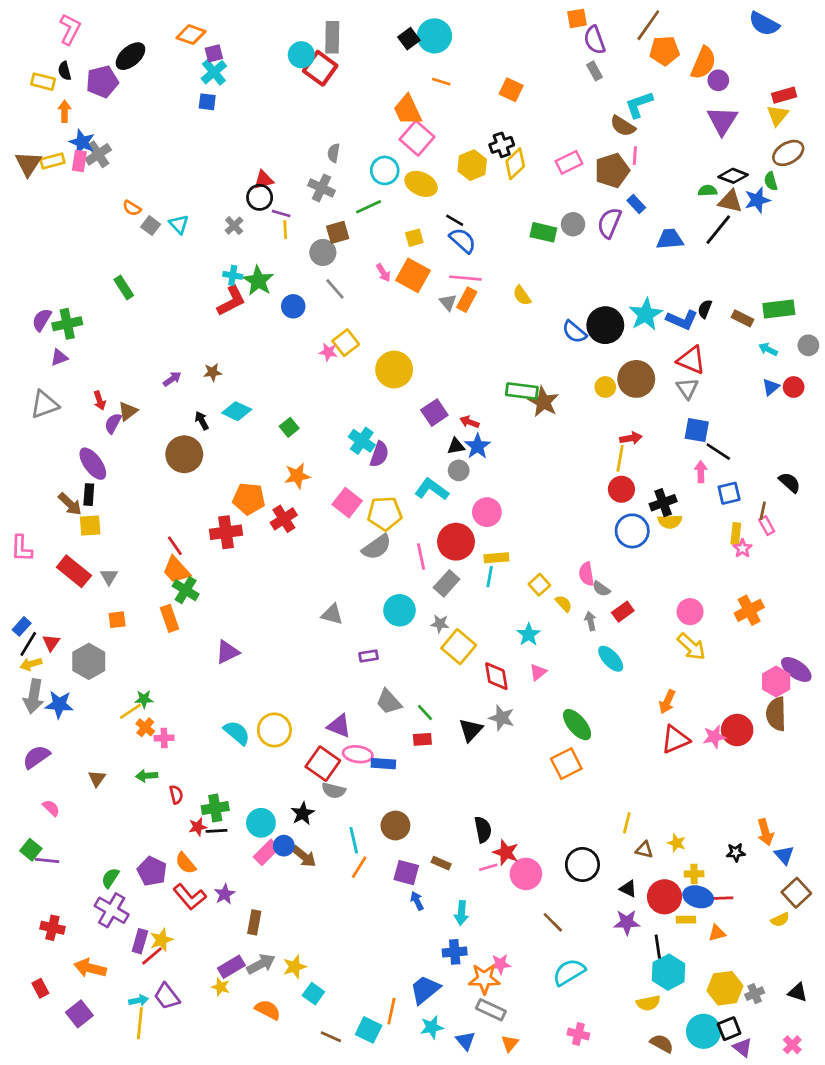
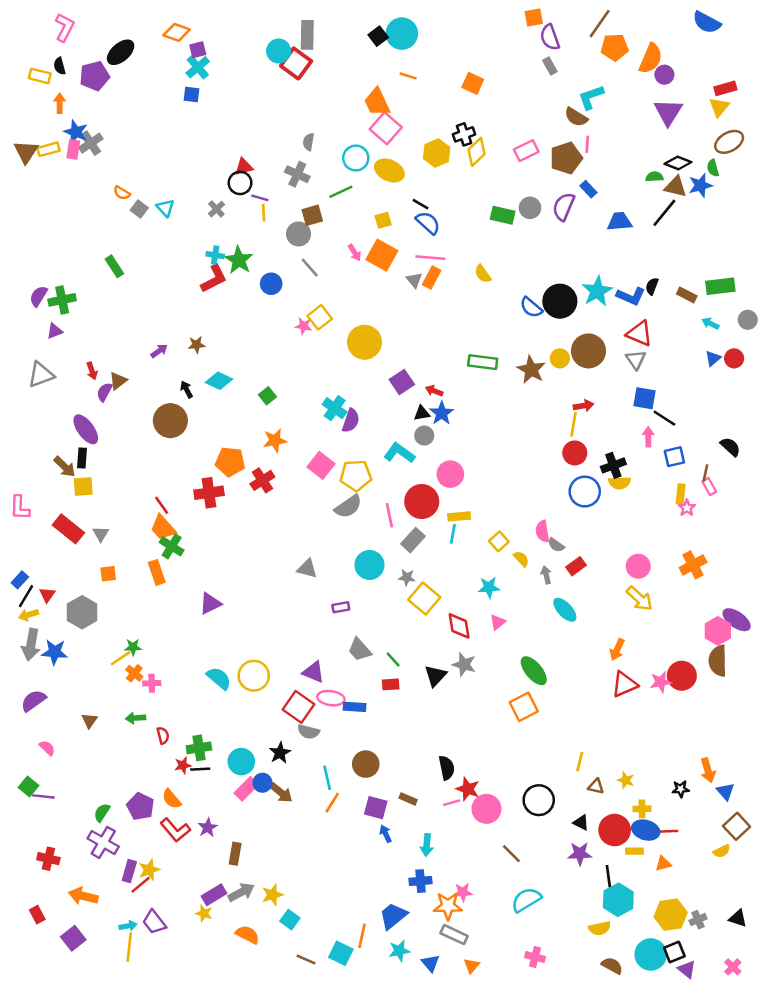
brown star: (543, 402) -> (531, 370), moved
cyan star: (529, 634) -> (489, 587), turned 30

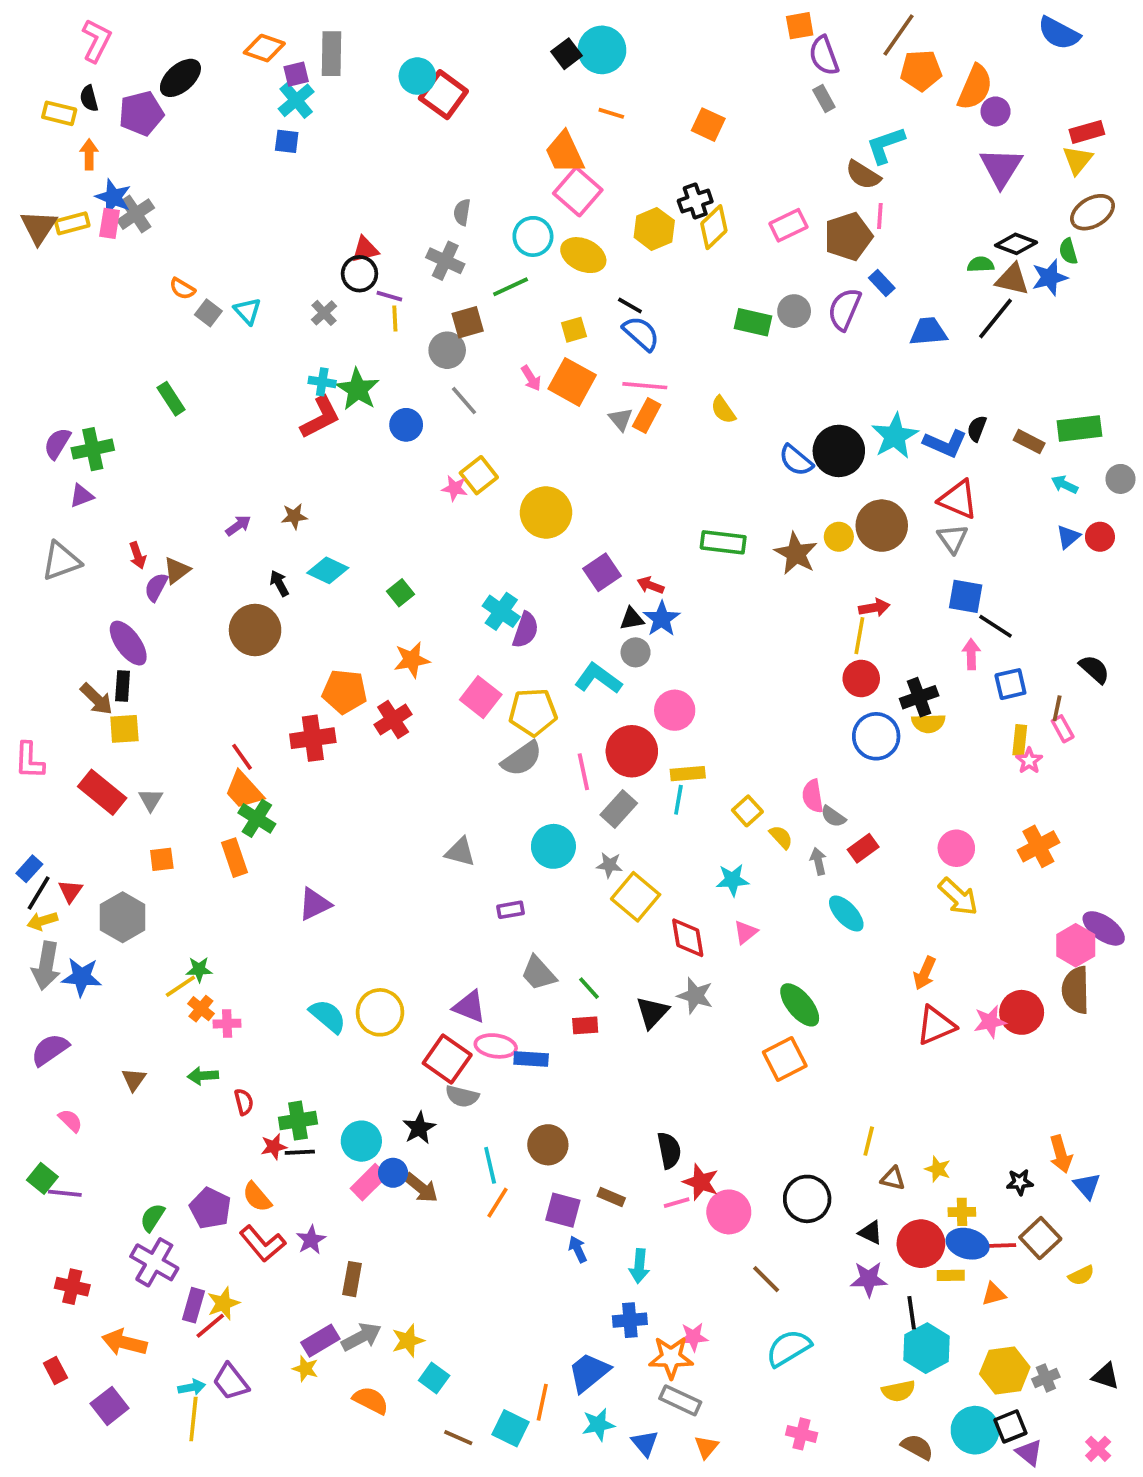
gray rectangle: (307, 35) -> (332, 54), moved
brown square: (737, 826) -> (1040, 1238), moved

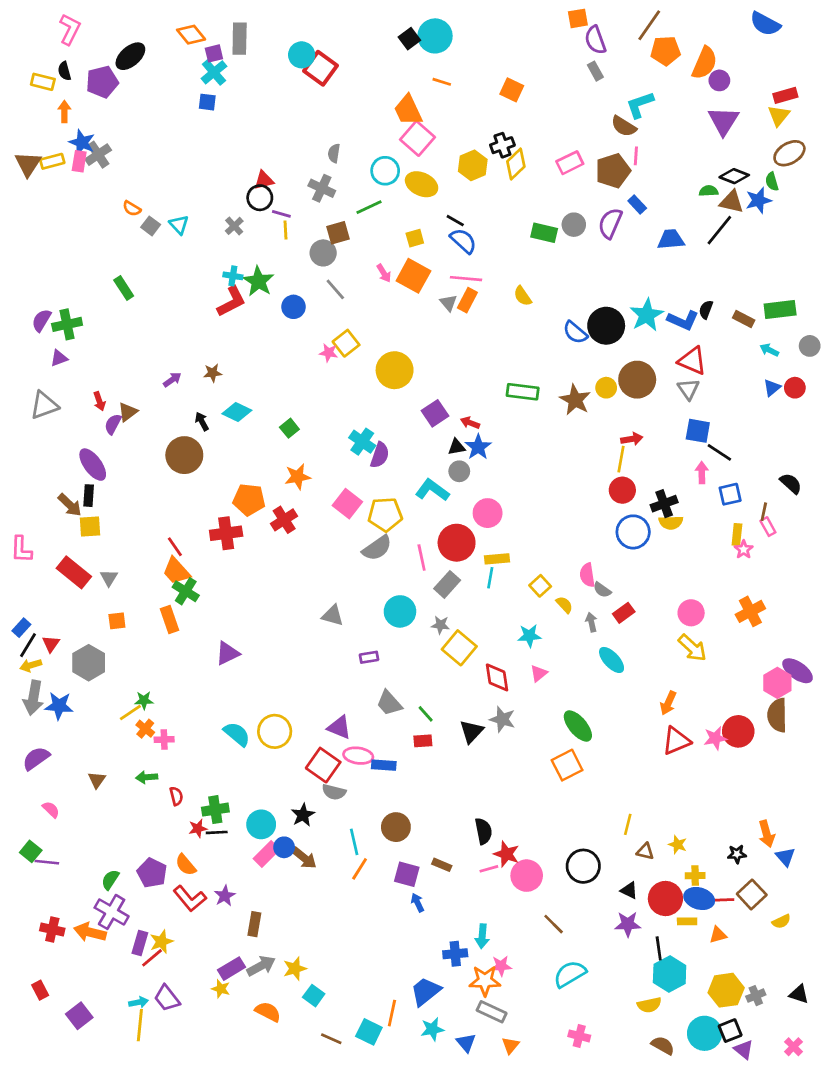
orange diamond: (264, 48) -> (191, 35), turned 32
cyan arrow: (639, 1266) -> (482, 936), moved
orange arrow: (124, 1343) -> (90, 932), moved

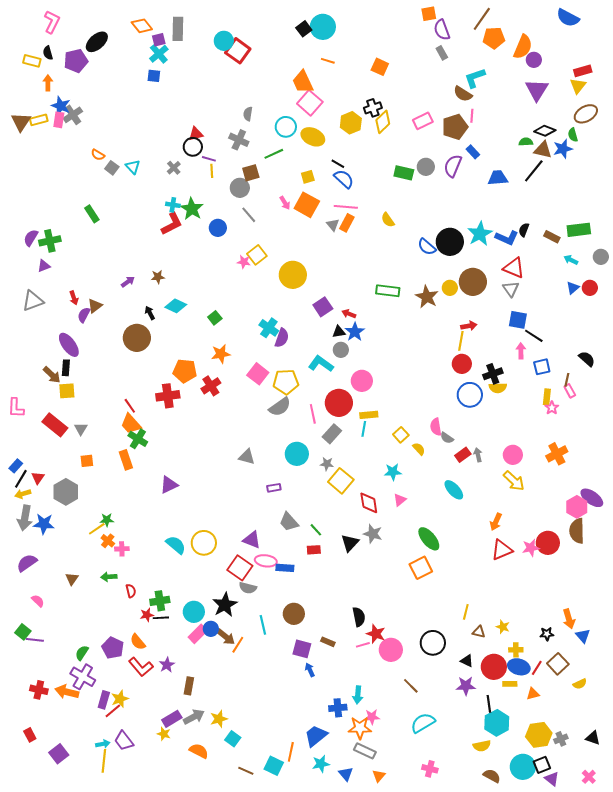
gray arrow: (591, 622) -> (478, 455), moved
black star: (303, 815) -> (225, 605), size x1.4
orange line: (360, 869) -> (238, 645), moved
red line: (723, 900) -> (537, 668), turned -56

